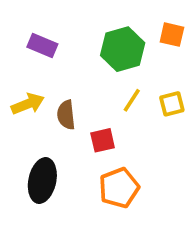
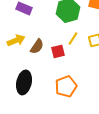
brown semicircle: (66, 115) -> (37, 46), turned -140
red square: (103, 140) -> (58, 51), moved

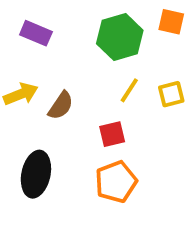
red square: (58, 51) -> (112, 134), moved

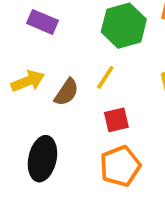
yellow line: (129, 90) -> (105, 77), moved

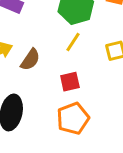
yellow line: (105, 77) -> (73, 42), moved

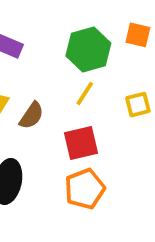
red square: (70, 82) -> (81, 143), size x1.4

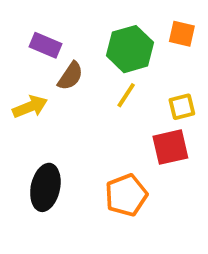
brown semicircle: (32, 116) -> (70, 76), moved
red square: (81, 143) -> (170, 147), moved

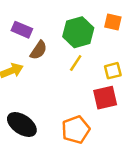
black ellipse: (45, 187) -> (22, 124), turned -68

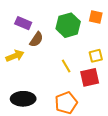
yellow line: (76, 63) -> (66, 66), moved, turned -64
black ellipse: (22, 124) -> (23, 99), turned -35

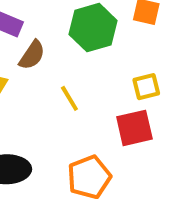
yellow line: (66, 66) -> (69, 98), moved

